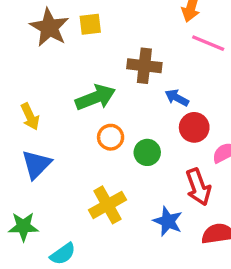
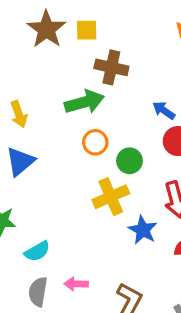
brown cross: (144, 66) -> (111, 67), moved
yellow cross: (107, 205) -> (111, 197), moved

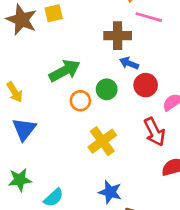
brown cross: (111, 67) -> (118, 36), moved
green circle: (130, 161) -> (107, 89), moved
blue star: (143, 230) -> (110, 192), moved

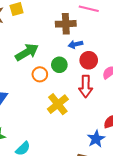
blue arrow: (129, 63) -> (75, 44), turned -32
red arrow: (154, 132) -> (86, 86), moved, turned 30
blue star: (110, 192) -> (96, 139), moved, turned 30

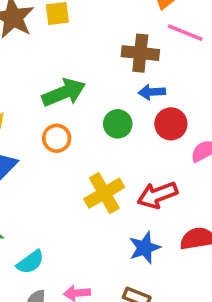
orange circle: (40, 74) -> (57, 138), moved
red arrow: (86, 86) -> (157, 195), moved, turned 60
blue star: (96, 139) -> (145, 248), moved

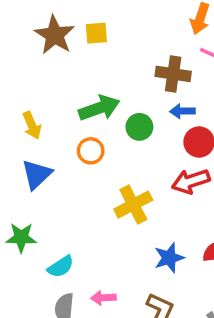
green circle: (118, 124) -> (139, 127), moved
red arrow: (157, 195) -> (191, 181), moved

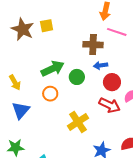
red arrow: (191, 181) -> (110, 105), turned -130

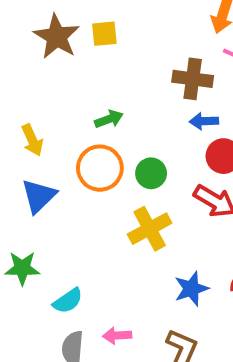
green arrow: (53, 69) -> (109, 119), size x0.6
green circle: (77, 77) -> (151, 173), moved
orange circle: (50, 94) -> (100, 168), size x1.5

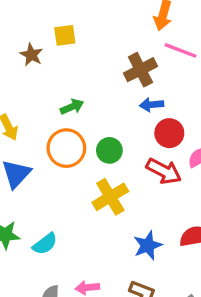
brown star: (57, 37) -> (31, 55), moved, size x0.6
brown cross: (193, 79) -> (140, 70), turned -32
cyan semicircle: (68, 301) -> (45, 244), moved

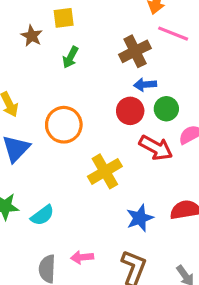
green arrow: (72, 107) -> (70, 57), moved, turned 140
red circle: (169, 133) -> (130, 111), moved
green circle: (109, 150) -> (166, 109), moved

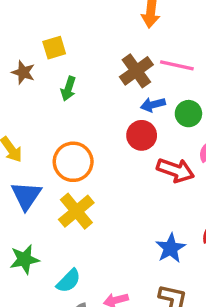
pink line: (173, 34) -> (177, 65), moved
green circle: (166, 109) -> (188, 114), moved
yellow cross: (105, 171) -> (76, 211), moved
cyan semicircle: (42, 215) -> (69, 281), moved

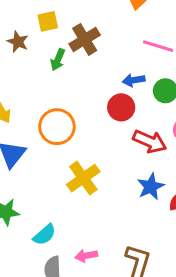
brown cross: (136, 71) -> (85, 39), moved
yellow cross: (76, 211) -> (83, 178), moved
blue star: (171, 248) -> (151, 187), moved

